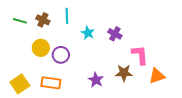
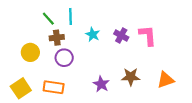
brown cross: (43, 20) -> (57, 38), moved, turned -32
green line: (20, 21) -> (48, 19), moved, turned 32
yellow circle: (41, 48) -> (30, 52), moved
pink L-shape: (140, 55) -> (148, 36), moved

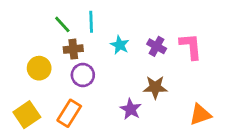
brown star: (131, 77) -> (155, 87), moved
orange triangle: (166, 80) -> (200, 115), moved
orange rectangle: (54, 87) -> (69, 113), turned -66

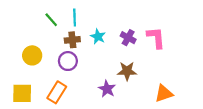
brown cross: (73, 49) -> (72, 40), moved
yellow square: (27, 115) -> (22, 93), turned 35

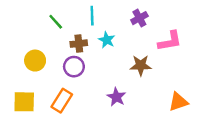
cyan line: (75, 18) -> (92, 16), moved
purple cross: (128, 38) -> (139, 18), moved, turned 32
pink L-shape: (156, 38) -> (170, 41), turned 85
brown star: (127, 71) -> (141, 65), moved

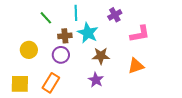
cyan star: (107, 40) -> (88, 33), size x1.5
brown star: (141, 65) -> (101, 56), moved
orange triangle: (178, 102) -> (136, 66), moved

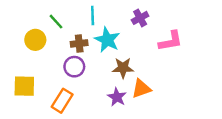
yellow circle: (29, 50) -> (35, 40), moved
orange triangle: (136, 66) -> (141, 89), moved
yellow square: (20, 84) -> (24, 86), moved

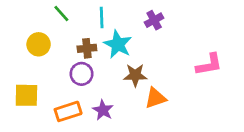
green line: (56, 22) -> (61, 13), moved
pink L-shape: (171, 41) -> (209, 64), moved
purple star: (117, 97) -> (103, 110), moved
orange rectangle: (62, 101) -> (68, 111), turned 40

